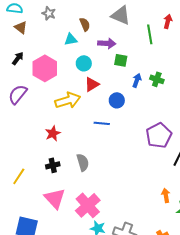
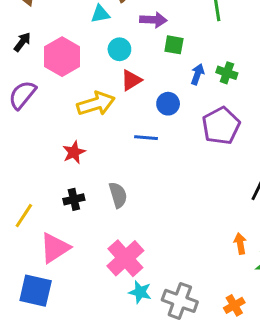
purple pentagon: (159, 135) -> (221, 126), moved
pink triangle: (55, 198) -> (55, 248), moved, turned 40

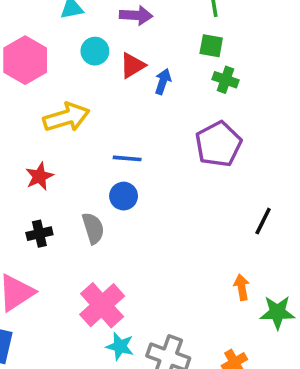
green square: (174, 45) -> (211, 46), moved
blue arrow: (197, 74) -> (163, 82), moved
red triangle: (131, 80) -> (132, 65), moved
blue circle: (168, 104) -> (124, 196), moved

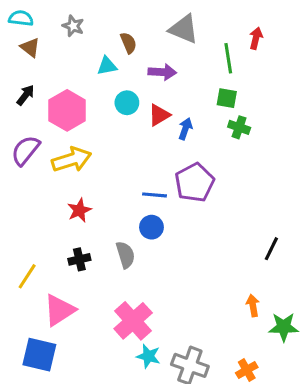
yellow arrow: (66, 117) -> (72, 160), moved
purple pentagon: (218, 144) -> (194, 183), moved

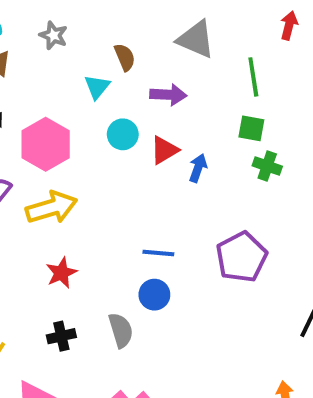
red arrow: (256, 38) -> (289, 25), moved
cyan triangle: (107, 66) -> (97, 87), turned -40
purple pentagon: (194, 183) -> (241, 257), moved

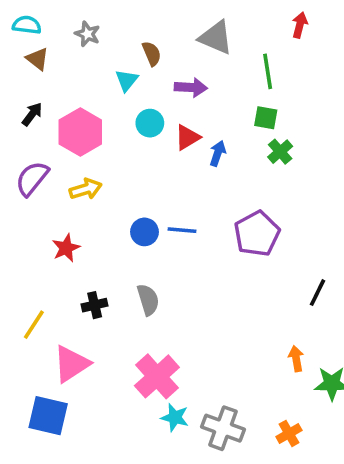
green cross: (267, 166) -> (280, 152), turned 30
yellow arrow: (52, 208) -> (86, 189), size x0.7
red star: (61, 273) -> (66, 248), moved
blue circle: (154, 295) -> (144, 232), moved

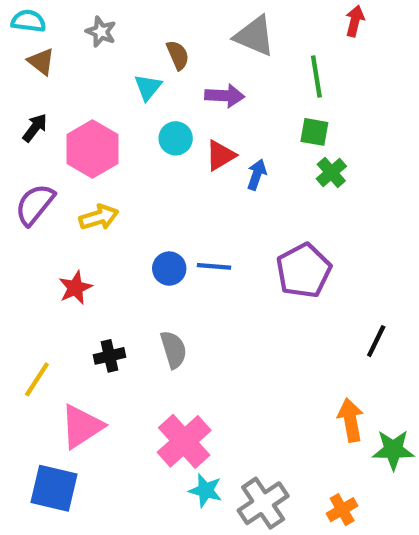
orange arrow: (296, 359) -> (351, 420), size x1.4
gray cross: (223, 428) -> (263, 503), turned 36

